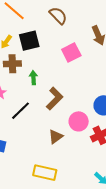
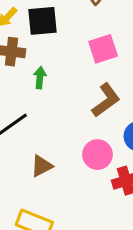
brown L-shape: (54, 99) -> (106, 100), moved
brown triangle: (56, 137) -> (42, 166), moved

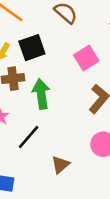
green arrow: (40, 78) -> (41, 94), size x1.6

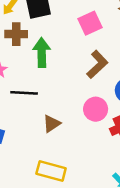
black line: (29, 137) -> (24, 93), turned 45

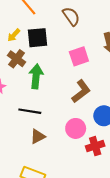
brown cross: (16, 34) -> (17, 59), turned 30
black line: (24, 93) -> (30, 111), moved

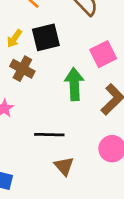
green arrow: (36, 76) -> (74, 84), moved
brown triangle: (38, 136) -> (64, 166), turned -35

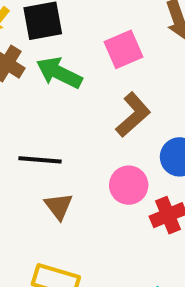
green arrow: (74, 84) -> (59, 73), moved, turned -64

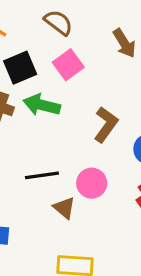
pink square: (123, 49) -> (68, 65), moved
pink circle: (129, 185) -> (92, 183), moved

